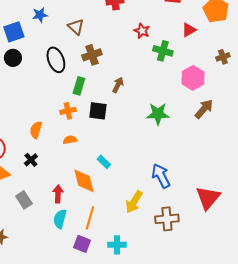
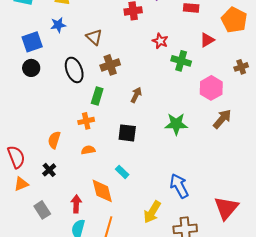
black square: (98, 111) -> (127, 133), moved

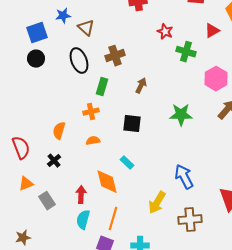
brown triangle: (94, 37) -> (86, 28), moved
orange triangle: (21, 184) -> (26, 184), moved

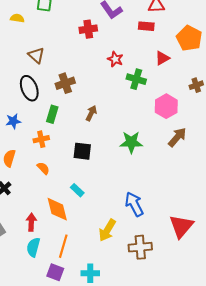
blue star: (63, 16) -> (13, 121), moved
orange semicircle: (93, 141) -> (43, 168), turned 56

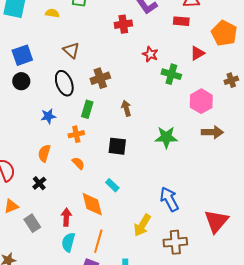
brown arrow: (91, 113) -> (126, 108), turned -42
brown arrow: (177, 137) -> (212, 132), turned 50

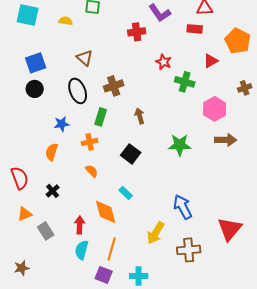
black square: (117, 146) -> (131, 154), turned 30
orange semicircle: (44, 153) -> (52, 152), moved

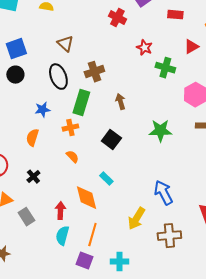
red cross: (137, 32) -> (117, 18), turned 36
green rectangle: (101, 117) -> (81, 103), size x1.4

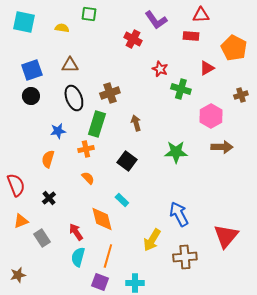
brown triangle: (65, 44) -> (70, 65), moved, turned -42
red arrow: (60, 211) -> (76, 232), turned -36

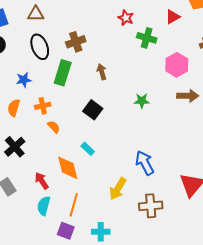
orange cross: (86, 149) -> (43, 106), moved
green star: (176, 152) -> (142, 101), size x0.7
black cross: (49, 198) -> (15, 147), size x1.5

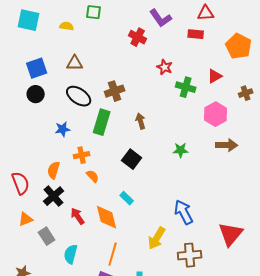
red triangle: (173, 17) -> (215, 76), moved
black ellipse: (40, 47) -> (79, 96), turned -35
orange semicircle: (14, 108) -> (54, 170), moved
red arrow: (42, 181) -> (78, 216), moved
cyan semicircle: (44, 206) -> (71, 254), moved

